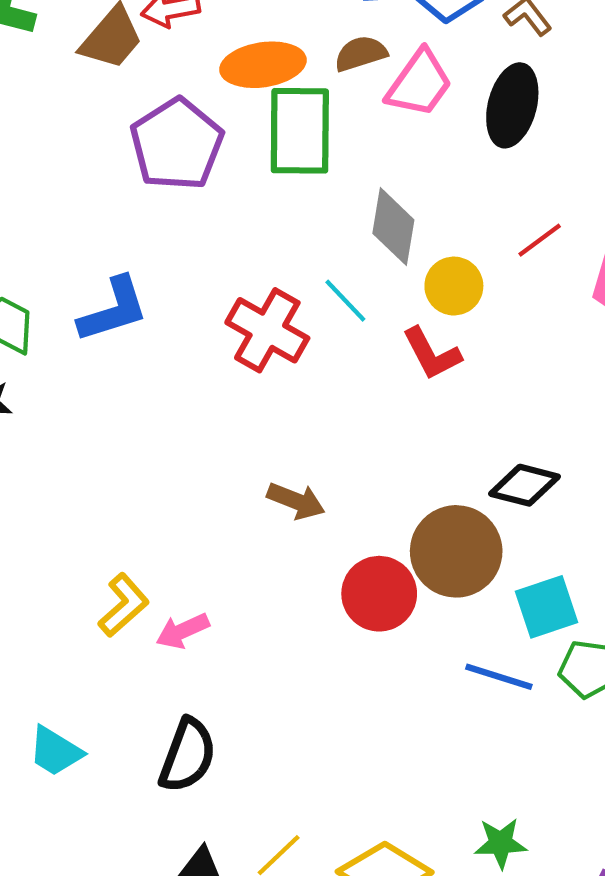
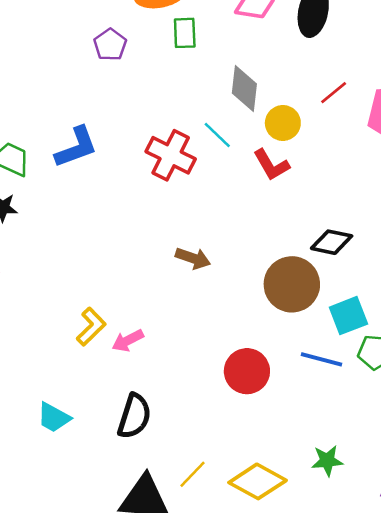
green rectangle: (300, 131) -> (185, 33), size x0.6
purple pentagon: (177, 144) -> (110, 45), size x0.6
red circle: (379, 594) -> (247, 371), moved

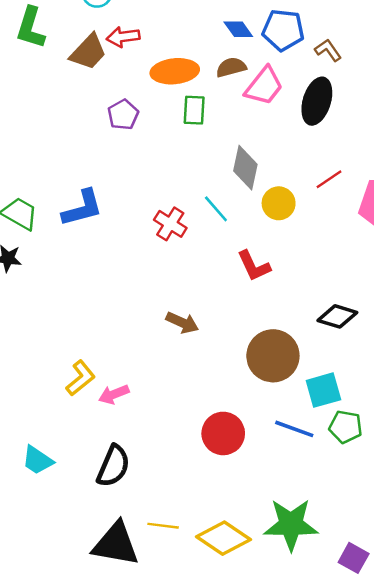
red cross: (171, 155) -> (170, 224), size x0.7
red L-shape: (271, 165) -> (254, 266), moved
black diamond: (332, 242) -> (337, 316), moved
green star: (327, 461) -> (291, 525), size x1.8
yellow line: (193, 474) -> (163, 526), turned 48

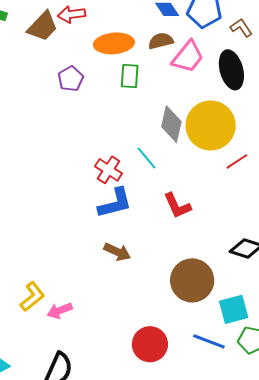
black ellipse: (317, 101) -> (231, 70), turned -33
red line: (329, 179) -> (237, 161), moved
yellow circle: (279, 203) -> (211, 125), moved, size x1.8
blue L-shape: (82, 208) -> (115, 203), moved

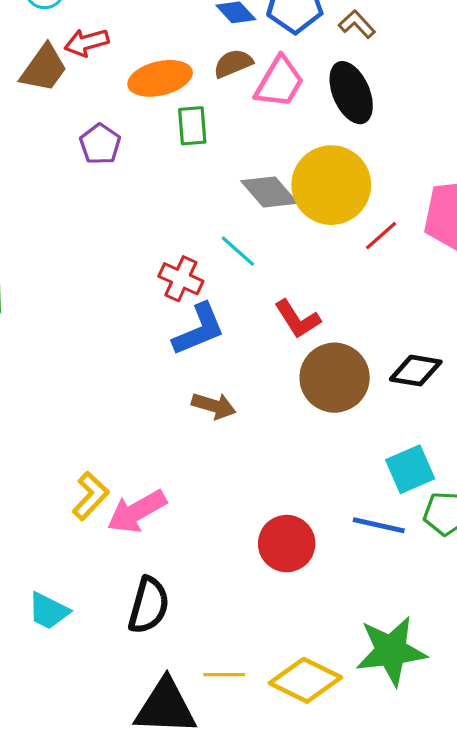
gray diamond: (171, 124) -> (269, 192), turned -45
brown circle: (192, 280) -> (335, 378), moved
pink arrow: (60, 311) -> (137, 511), size x1.5

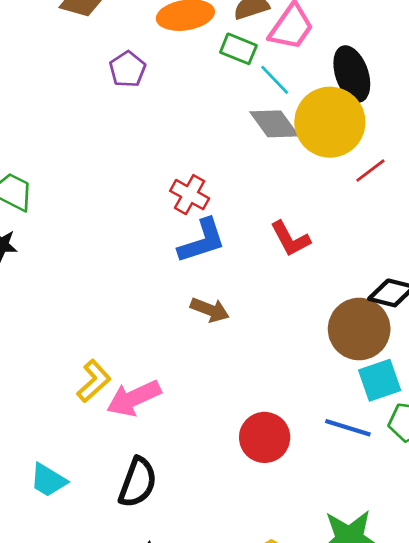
black ellipse: (351, 93) -> (352, 74), moved
green rectangle: (192, 126) -> (238, 49), moved, turned -68
cyan line: (238, 251) -> (275, 80), moved
brown circle: (335, 378) -> (359, 329), moved

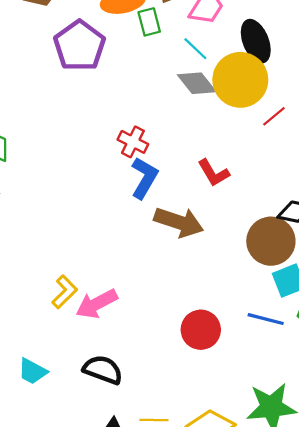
green rectangle: (238, 49) -> (149, 22), moved, turned 56
purple pentagon: (127, 69) -> (79, 46), size x1.8
blue L-shape: (202, 241) -> (144, 178), turned -39
brown arrow: (210, 310) -> (179, 222), moved, size x1.6
black semicircle: (138, 482) -> (103, 370), turned -87

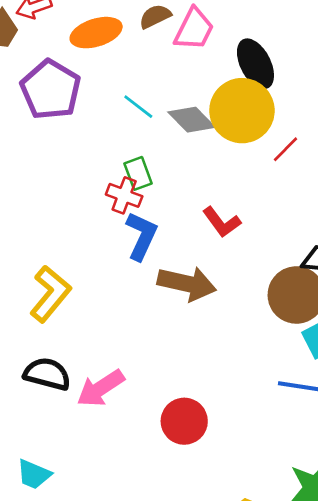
green rectangle: (149, 22) -> (138, 173), moved
cyan line: (195, 49) -> (138, 107), moved
yellow L-shape: (65, 292) -> (50, 294), moved, size x1.4
red circle: (201, 330) -> (184, 421), moved
black semicircle: (103, 370) -> (47, 374), moved

